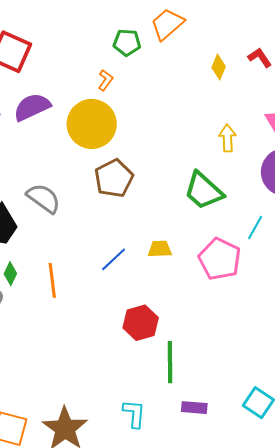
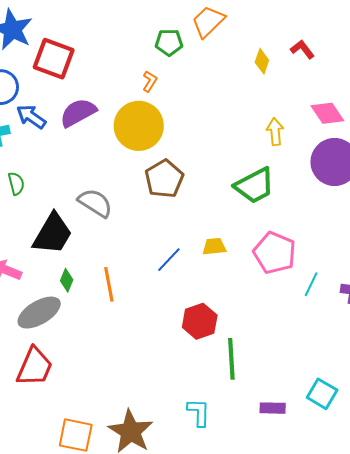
green trapezoid: (204, 191) -> (255, 186), turned -66
cyan line: (255, 228) -> (311, 284), moved
purple rectangle: (194, 408) -> (273, 408), moved

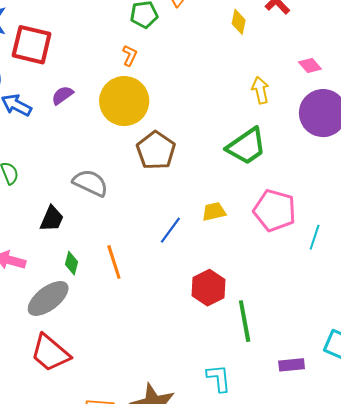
purple semicircle: (78, 113) -> (62, 95), size x0.6
pink diamond: (327, 113) -> (310, 66), size x0.7
black trapezoid: (53, 234) -> (52, 219), size x0.6
red trapezoid: (35, 367) -> (50, 353), turned 114

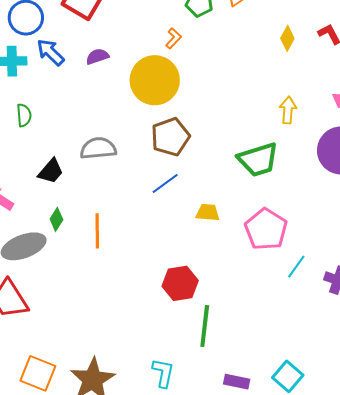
gray semicircle: (90, 183) -> (98, 148), turned -48
blue line: (170, 230) -> (165, 184), moved

